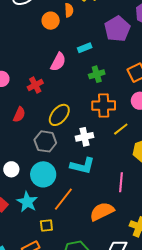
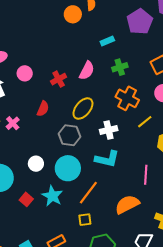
pink semicircle: (58, 62) -> (87, 71), moved
orange cross: (104, 105) -> (127, 98), turned 30
yellow square: (46, 226) -> (85, 220), moved

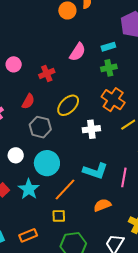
cyan rectangle: (107, 41) -> (108, 47), moved
pink semicircle: (87, 71) -> (78, 52), moved
gray hexagon: (69, 135) -> (40, 127), moved
cyan L-shape: (107, 159) -> (95, 171), moved
orange semicircle: (127, 204) -> (102, 205), size x0.7

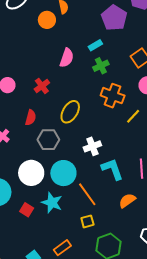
white cross: (91, 129) -> (92, 146), moved
white circle: (16, 155) -> (31, 173), size x1.6
cyan L-shape: (95, 171) -> (112, 169), turned -115
orange line: (65, 189) -> (87, 194), turned -65

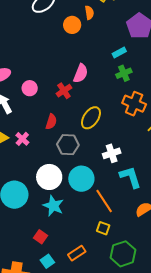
pink semicircle: (67, 58) -> (81, 73), moved
cyan star: (52, 203) -> (53, 206), moved
red square: (27, 210) -> (41, 237), moved
yellow square: (87, 221) -> (103, 228), turned 32

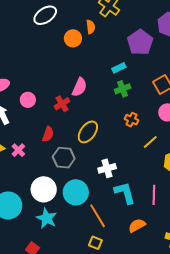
orange cross: (134, 104) -> (132, 120), size x0.6

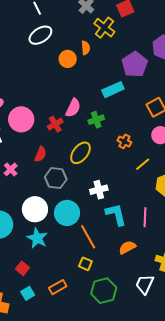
cyan rectangle: (119, 68) -> (113, 90), size x1.5
green cross: (123, 89) -> (96, 120), moved
pink circle: (28, 100) -> (21, 119), size x1.6

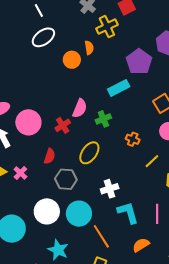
yellow cross: (104, 28) -> (107, 27), turned 30
cyan star: (37, 238) -> (58, 250), moved

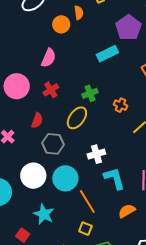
pink semicircle: (80, 108) -> (49, 58), moved
green cross: (103, 119) -> (90, 93), moved

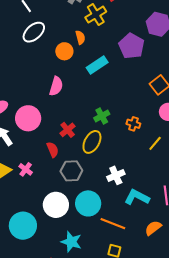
cyan rectangle: (107, 54) -> (97, 65), moved
red cross: (51, 90) -> (68, 130), moved
red semicircle: (37, 120) -> (53, 150), turned -35
cyan L-shape: (114, 178) -> (137, 197), turned -40
orange line: (87, 201) -> (113, 224), turned -30

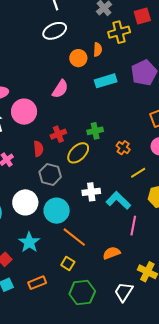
cyan L-shape: (137, 197) -> (118, 200), moved

